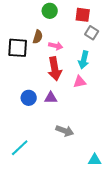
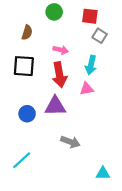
brown semicircle: (38, 37) -> (27, 32), moved
black square: (18, 48) -> (24, 66), moved
blue circle: (29, 98) -> (27, 114), moved
purple triangle: (51, 98) -> (55, 106), size x1.5

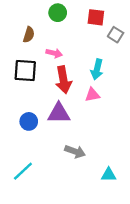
gray square: (100, 36) -> (116, 35), moved
pink arrow: (61, 50) -> (54, 53), moved
cyan triangle: (103, 173) -> (109, 175), moved

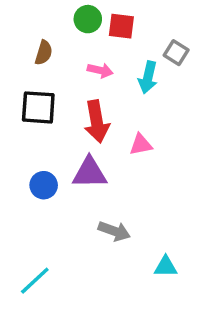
red square: (96, 17) -> (121, 26), moved
pink arrow: (54, 53) -> (100, 70), moved
cyan arrow: (97, 69) -> (148, 77), moved
cyan line: (23, 171) -> (35, 281), moved

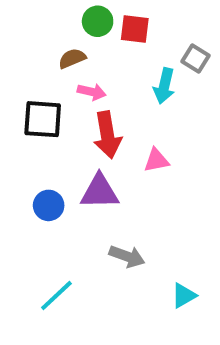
brown semicircle: (44, 53) -> (72, 58), moved, turned -130
pink arrow: (100, 70) -> (92, 92), moved
cyan triangle: (166, 266) -> (184, 296), turned -30
cyan line: (35, 281) -> (56, 296), moved

